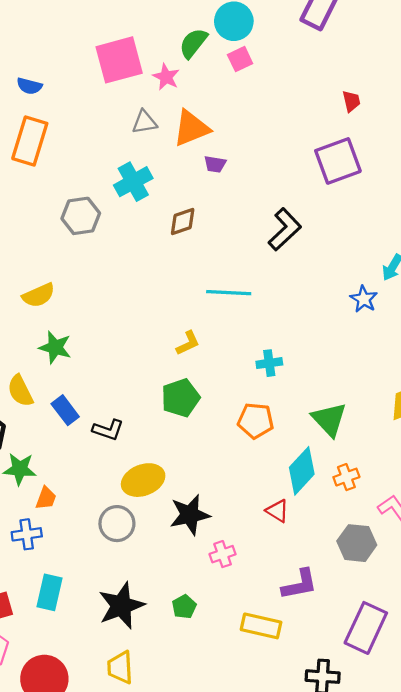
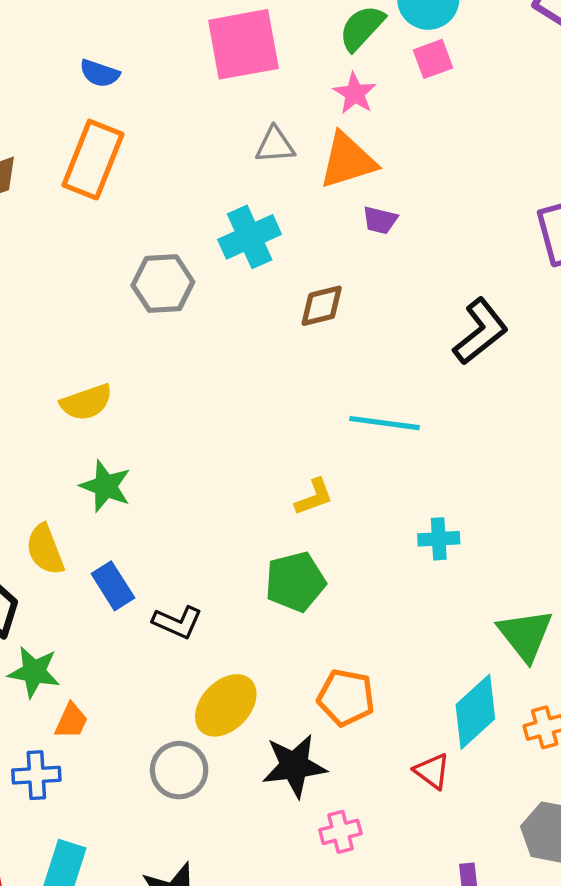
pink star: (166, 77) -> (355, 93), moved
orange pentagon: (256, 421) -> (346, 697), moved
yellow ellipse: (143, 480) -> (226, 705), turned -30

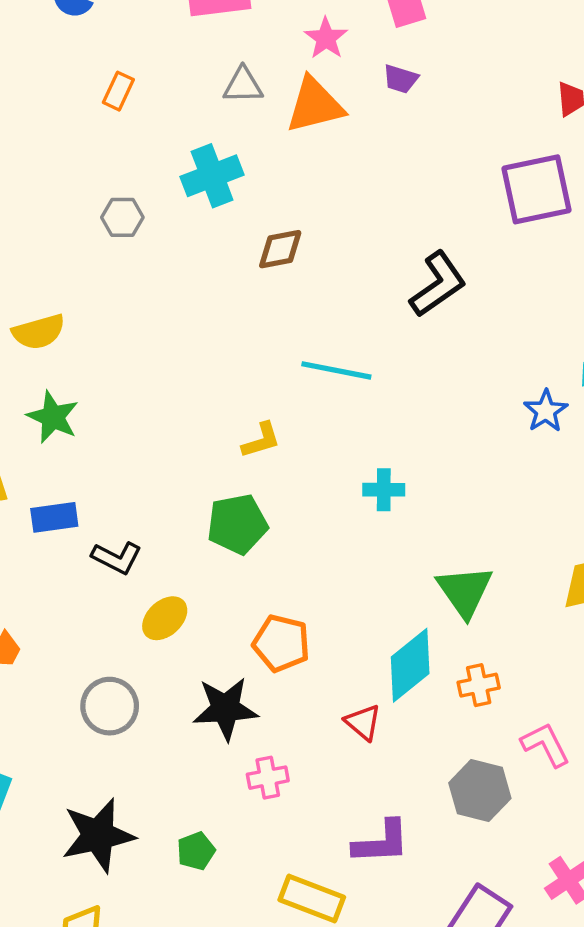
orange rectangle: (93, 160) -> (118, 91), moved, size x0.5
purple trapezoid: (380, 220) -> (401, 79), moved
gray hexagon: (163, 284) -> (122, 217), size x0.7
blue rectangle: (113, 586) -> (54, 517), turned -69
yellow ellipse: (226, 705) -> (165, 618), moved, size x0.7

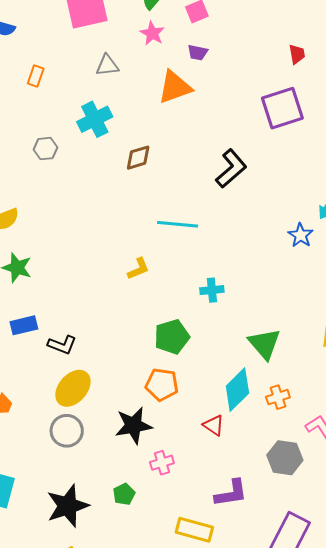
orange triangle: (315, 105) -> (175, 87), moved
green pentagon: (237, 524) -> (172, 337), moved
yellow ellipse: (165, 618) -> (73, 388), moved, size x1.4
green pentagon: (196, 851) -> (124, 494), moved

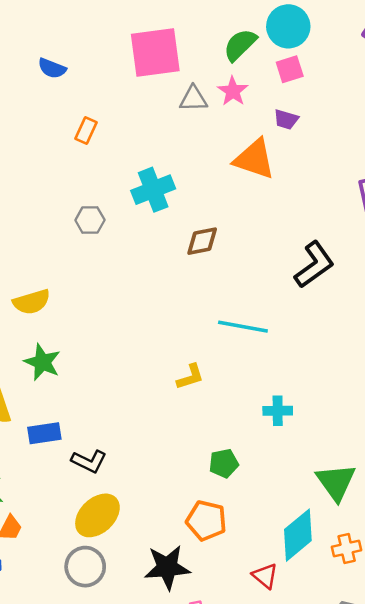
gray triangle: (107, 65) -> (193, 99), moved
orange triangle: (175, 87) -> (254, 159), turned 33
green pentagon: (172, 337) -> (224, 463), size x0.7

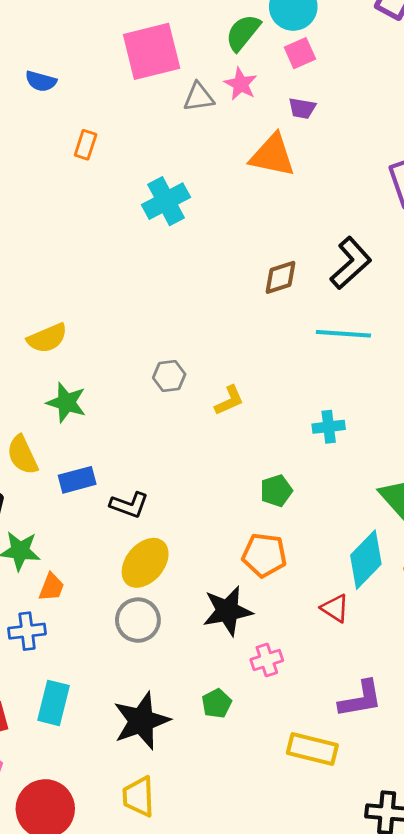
gray hexagon: (90, 220) -> (169, 376), moved
brown diamond: (202, 241) -> (281, 277), moved
cyan line: (243, 327) -> (343, 334), moved

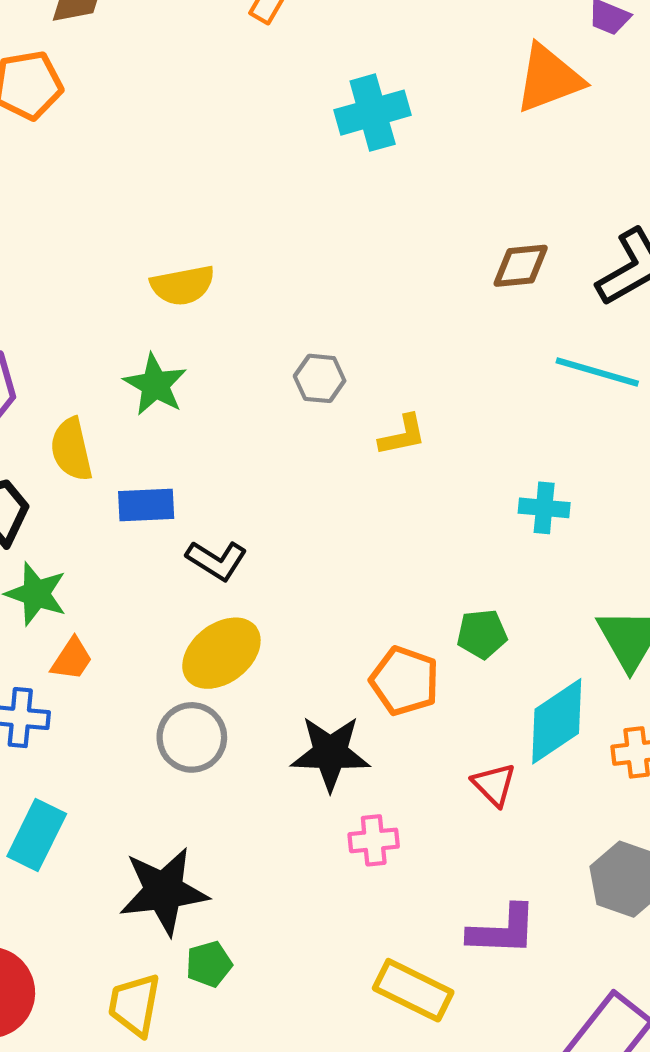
orange triangle: (273, 155) -> (549, 79), turned -45
yellow semicircle: (47, 338) -> (183, 285), moved
green pentagon: (276, 491) -> (482, 634), moved
green pentagon: (217, 703) -> (209, 964), moved

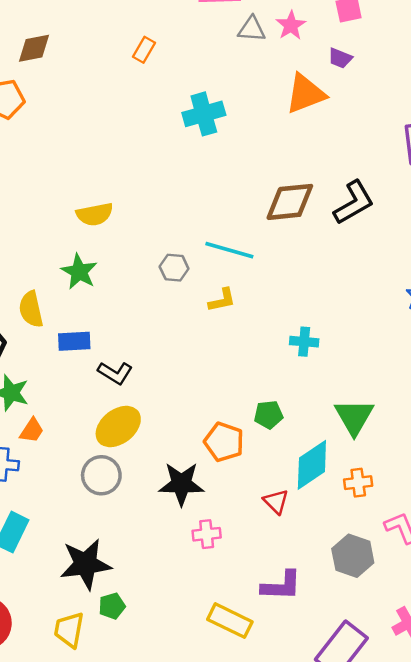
brown diamond: (521, 266) -> (290, 202), size x1.5
cyan line: (597, 372) -> (229, 250), moved

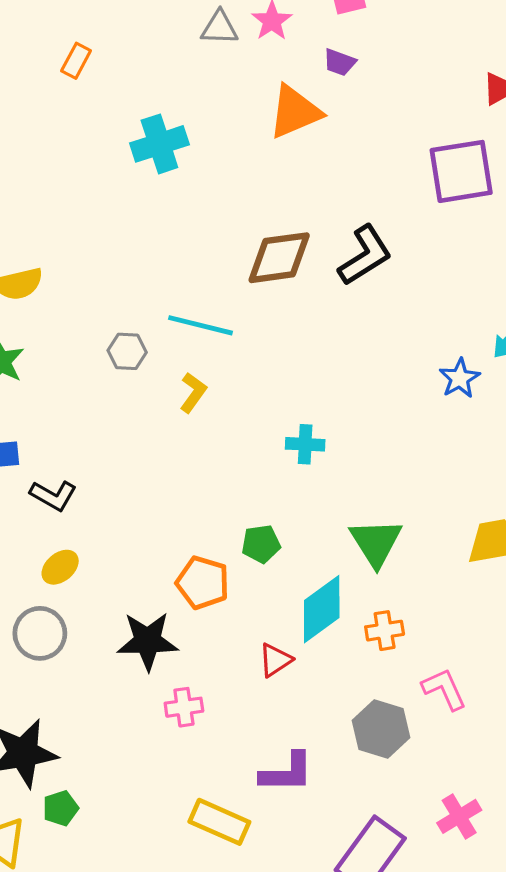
yellow L-shape: (222, 300) -> (193, 393), turned -40
yellow ellipse: (118, 427) -> (60, 567), size x0.6
red triangle: (276, 502) -> (275, 660), turned 44

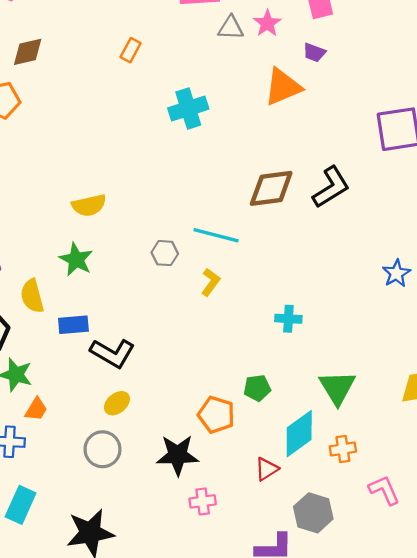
black L-shape: (53, 495) -> (113, 353), size x1.4
gray hexagon: (381, 729) -> (313, 513), moved

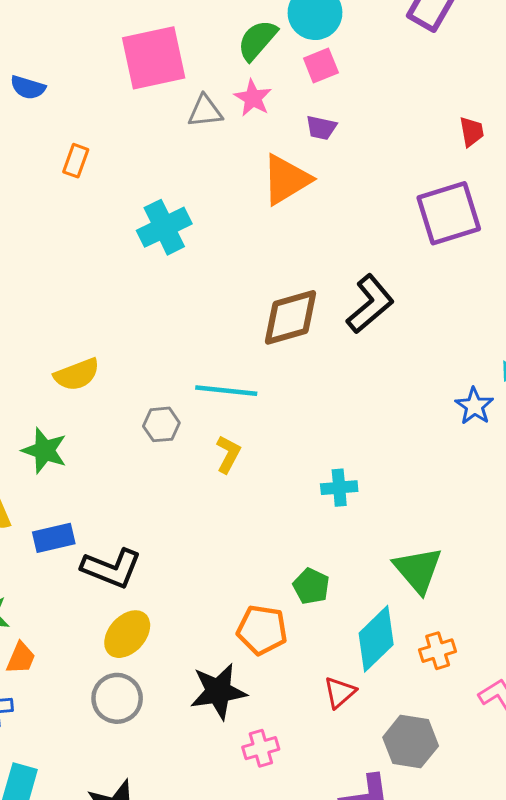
yellow semicircle: (89, 205) -> (77, 374), moved
green pentagon: (257, 388) -> (311, 586), turned -30
yellow ellipse: (117, 403) -> (127, 634), size x1.4

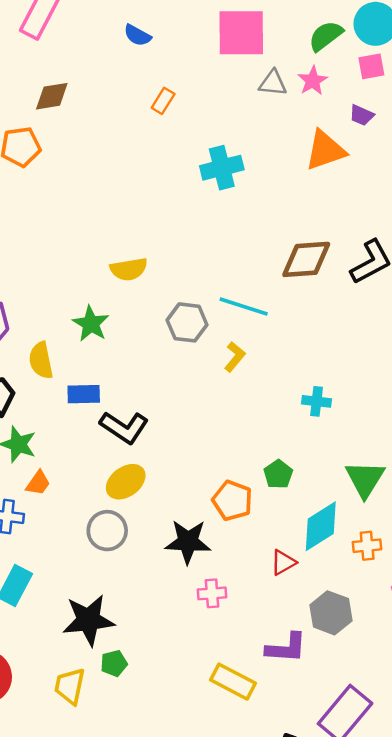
gray hexagon: (161, 424) -> (187, 322), size x1.4

